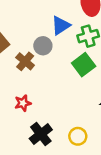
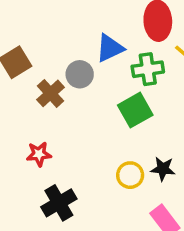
yellow circle: (78, 136) -> (130, 175), moved

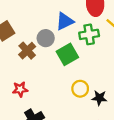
green square: (135, 110) -> (67, 54), moved
yellow circle: (130, 175) -> (80, 89), moved

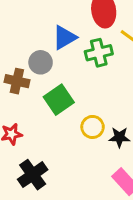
brown cross: (27, 51) -> (17, 81), turned -30
green square: (67, 54) -> (59, 100), moved

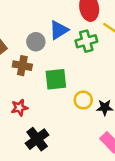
gray circle: (41, 62) -> (36, 42), moved
green square: (59, 100) -> (56, 79), turned 30

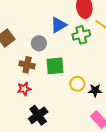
gray circle: (36, 42) -> (39, 43), moved
brown cross: (22, 66) -> (27, 65), moved

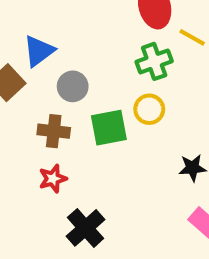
blue triangle: (59, 25) -> (39, 51), moved
yellow circle: (77, 84) -> (149, 109), moved

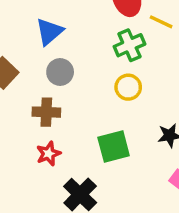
blue triangle: (39, 51) -> (49, 32), moved
green square: (109, 128) -> (114, 146), moved

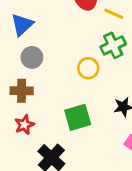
green cross: (129, 45) -> (113, 45), moved

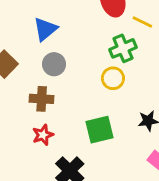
green cross: (113, 45) -> (123, 48), moved

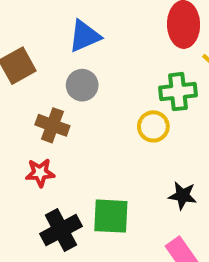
green square: (99, 130) -> (111, 216), moved

